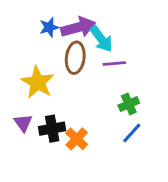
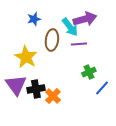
purple arrow: (78, 27) -> (85, 19), moved
purple triangle: (23, 123) -> (16, 85), size x1.6
blue line: (132, 133) -> (102, 88), moved

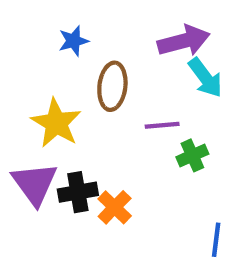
cyan arrow: (70, 27) -> (205, 78), moved
purple line: (79, 44) -> (162, 125), moved
blue line: (102, 88) -> (216, 240), moved, turned -35

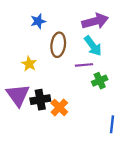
cyan arrow: (205, 78) -> (93, 46), moved
yellow star: (56, 123) -> (29, 64), size x0.6

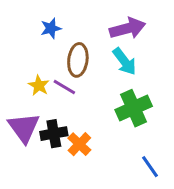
purple line: (84, 65) -> (64, 87), moved, turned 36
green cross: (100, 81) -> (134, 108), size x1.6
blue line: (112, 124) -> (150, 167), turned -42

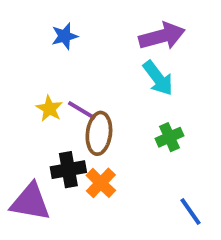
brown ellipse: (78, 60) -> (99, 133), moved
green cross: (134, 108) -> (169, 137), size x0.6
purple triangle: (24, 128) -> (30, 202), moved, turned -44

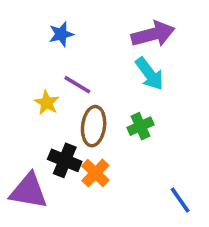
purple line: (82, 110) -> (77, 85), moved
green cross: (169, 137) -> (140, 126), moved
black cross: (68, 170) -> (65, 160), turned 32

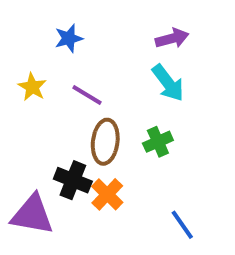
purple arrow: (153, 34) -> (172, 38), size x0.7
yellow star: (47, 103) -> (32, 87), moved
blue line: (180, 200) -> (182, 225), moved

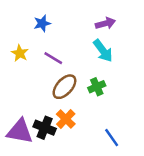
brown ellipse: (105, 142) -> (64, 87), turned 35
black cross: (73, 180) -> (45, 128), moved

